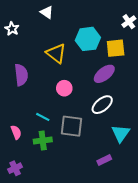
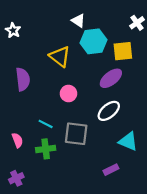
white triangle: (47, 12) -> (78, 21), moved
cyan triangle: (121, 133) -> (128, 141), turned -42

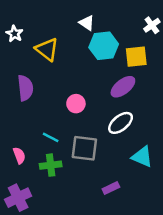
yellow triangle: (60, 57) -> (47, 49), moved
purple rectangle: (111, 170) -> (111, 188), moved
purple cross: (16, 178) -> (18, 198), size x1.5

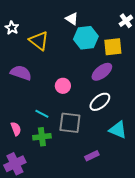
purple semicircle: (25, 88) -> (21, 73), turned -65

